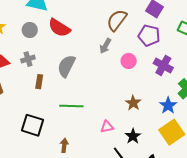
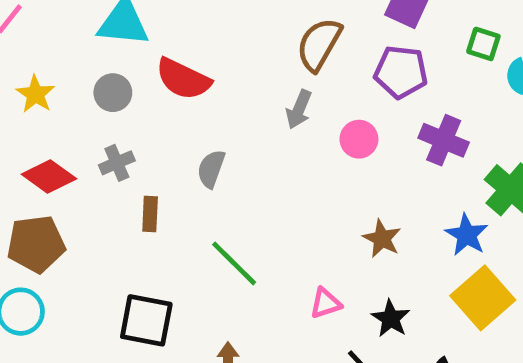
gray semicircle: (66, 66) -> (211, 169), size x0.7
green line: (71, 106) -> (234, 263), turned 50

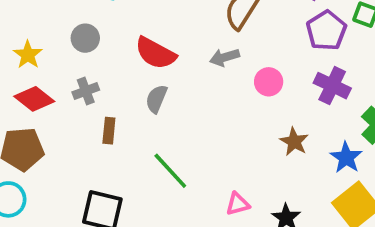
purple pentagon: (401, 72) -> (326, 31), moved, turned 30
red semicircle: (183, 79) -> (155, 53), moved
yellow star: (35, 94) -> (28, 55), moved
gray arrow: (299, 109) -> (224, 57), turned 48
brown star: (382, 239) -> (294, 142), moved

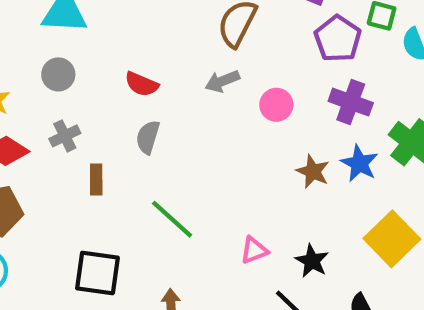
red semicircle: (155, 53) -> (142, 84), size x0.7
blue star: (346, 157) -> (359, 163), moved

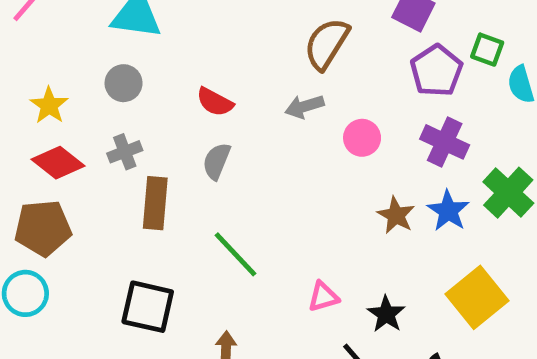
brown rectangle: (96, 179) -> (155, 203), size x1.5

